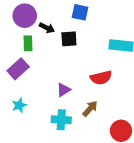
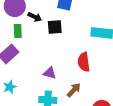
red semicircle: (101, 78) -> (84, 62), turned 96
purple triangle: (63, 90) -> (50, 73), turned 48

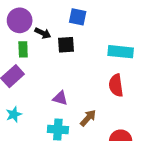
red semicircle: (84, 62) -> (116, 85), moved

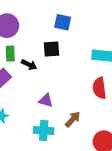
black arrow: (43, 33) -> (29, 65), moved

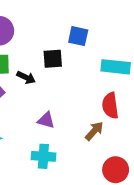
blue square: (63, 22) -> (78, 36), moved
brown arrow: (73, 119) -> (94, 131), moved

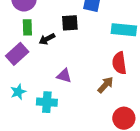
black arrow: (26, 77) -> (47, 39), turned 126
cyan cross: (43, 156) -> (47, 102), moved

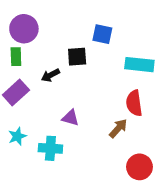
green rectangle: (27, 27) -> (16, 57), moved

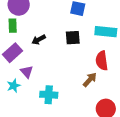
black square: (77, 57) -> (73, 38), moved
purple triangle: (70, 118) -> (27, 72), moved, turned 32
cyan cross: (50, 148) -> (49, 95), moved

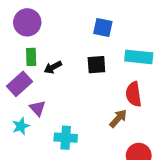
green rectangle: (13, 26) -> (31, 57), moved

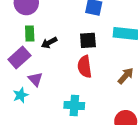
red semicircle: (134, 94) -> (85, 67), moved
brown arrow: (118, 118) -> (126, 76), moved
cyan cross: (66, 138) -> (74, 105), moved

